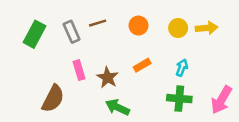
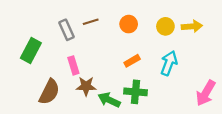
green rectangle: (34, 34) -> (31, 51), moved
cyan arrow: (182, 68) -> (169, 63), size x1.5
brown star: (108, 78) -> (86, 86), moved, turned -30
green cross: (179, 99) -> (136, 92), moved

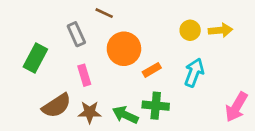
brown line: (91, 22) -> (104, 13), moved, turned 42
orange circle: (129, 24) -> (124, 49), moved, size x1.6
brown star: (86, 86) -> (90, 112), moved
brown semicircle: (49, 92) -> (57, 106), turned 30

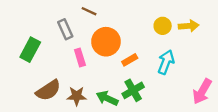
pink rectangle: (84, 75) -> (80, 58), moved
green cross: (156, 106) -> (133, 90), turned -35

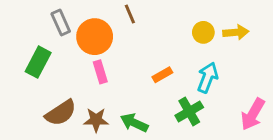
brown line: (89, 11) -> (130, 14), moved, turned 42
gray rectangle: (65, 29) -> (61, 22), moved
orange circle: (106, 42) -> (95, 37), moved
green cross: (133, 90) -> (189, 111), moved

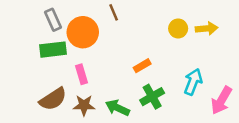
green rectangle: (38, 62) -> (53, 50), moved, turned 55
pink rectangle: (100, 72) -> (82, 74), moved
cyan arrow: (208, 78) -> (193, 82), moved
green cross: (189, 111) -> (152, 97), moved

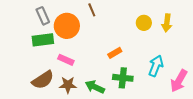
yellow arrow: (207, 28) -> (167, 23), turned 102
pink rectangle: (82, 74) -> (66, 60), turned -49
green cross: (152, 97) -> (123, 78), turned 36

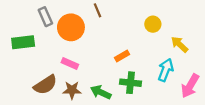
yellow arrow: (167, 23) -> (179, 44), moved, turned 126
green rectangle: (43, 40) -> (23, 42), moved

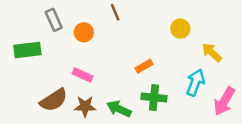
orange circle: (71, 27) -> (84, 32), size x0.6

